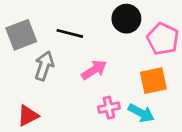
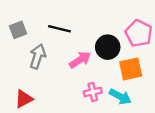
black circle: (126, 19) -> (108, 47), moved
gray square: (21, 35) -> (18, 30), size x0.7

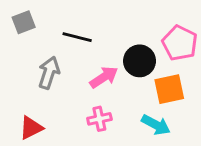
gray square: (18, 30) -> (24, 22), moved
pink cross: (93, 92) -> (99, 119), moved

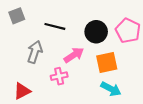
black circle: (140, 61) -> (96, 32), moved
orange square: (169, 89) -> (107, 62), moved
pink cross: (99, 119) -> (59, 76), moved

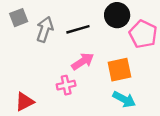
black line: (55, 26) -> (78, 29), moved, turned -30
black circle: (96, 32) -> (117, 15), moved
gray arrow: (35, 52) -> (45, 29), moved

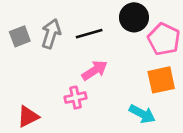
gray square: (19, 18) -> (20, 36), moved
orange square: (119, 70) -> (161, 80), moved

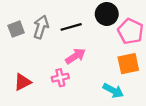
red triangle: (28, 117) -> (23, 82), moved

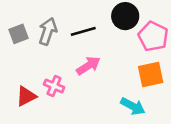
pink cross: (60, 78) -> (54, 86), moved, turned 35

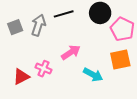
black line: (83, 31) -> (64, 14), moved
cyan arrow: (133, 106) -> (93, 75), moved

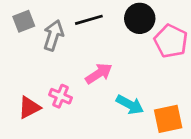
gray square: (15, 27) -> (24, 21), moved
orange square: (120, 59) -> (168, 119), moved

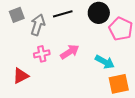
pink cross: (60, 96) -> (42, 54), moved, turned -35
cyan arrow: (130, 105) -> (105, 62), moved

